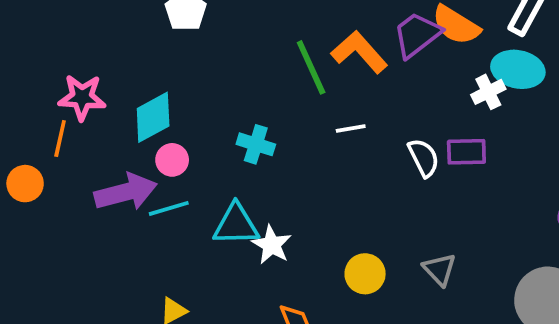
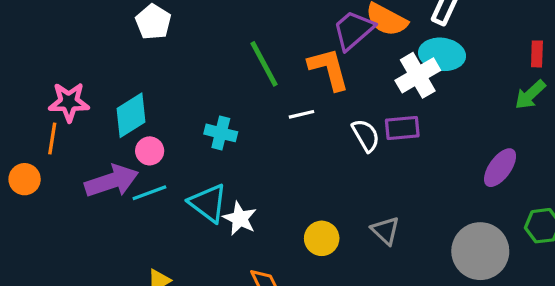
orange L-shape: (359, 52) -> (329, 69), moved, turned 30
white cross: (488, 92) -> (418, 75), size x1.5
cyan triangle: (236, 225) -> (208, 203), turned 42

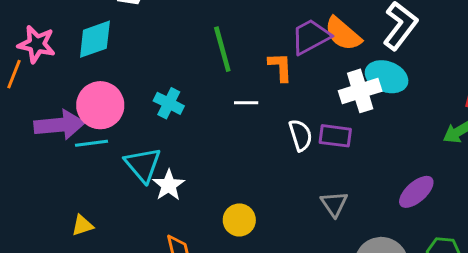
orange L-shape: (329, 69) -> (280, 67), size x0.7
cyan diamond: (131, 115) -> (95, 39), moved
pink circle: (150, 151) -> (100, 105), size x1.8
gray triangle: (385, 231) -> (334, 204), moved

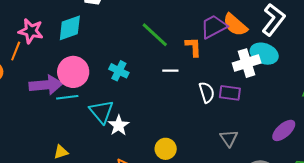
green line: (222, 49) -> (155, 35), turned -32

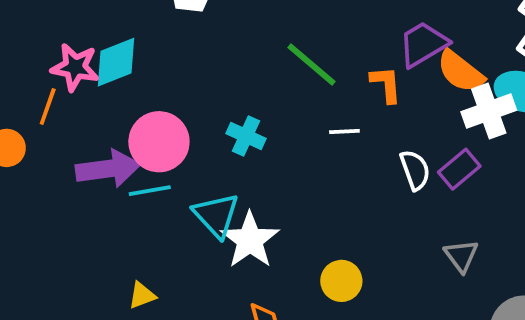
orange semicircle: (235, 25) -> (460, 71), moved
cyan diamond: (70, 28) -> (116, 62), moved
purple rectangle: (230, 93) -> (459, 169), turned -45
white star: (119, 125) -> (250, 240), size x1.4

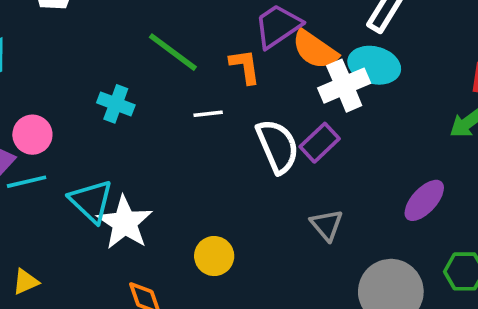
cyan cross: (246, 136) -> (116, 104), moved
pink circle: (159, 142) -> (32, 135), size x0.7
white semicircle: (415, 170) -> (278, 146), size x1.4

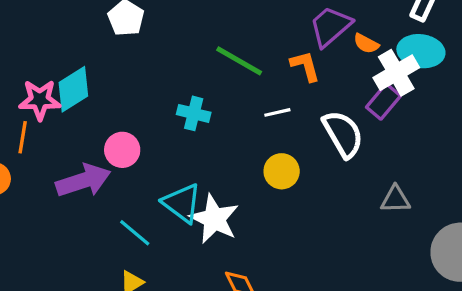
orange semicircle: (315, 50) -> (366, 44), size x0.6
purple rectangle: (320, 143) -> (383, 102), moved
cyan line: (27, 182) -> (135, 233), moved, turned 60
gray triangle: (327, 225) -> (395, 199), turned -44
yellow circle: (214, 256) -> (282, 171), moved

